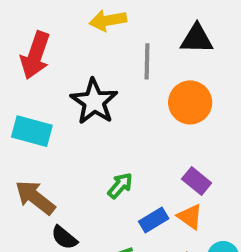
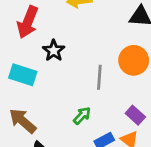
gray line: (147, 61) -> (99, 77), moved
black star: (94, 102) -> (54, 51), moved, size x0.7

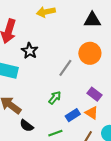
gray line: (99, 77) -> (65, 68), turned 36

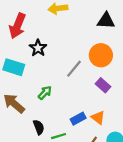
purple rectangle: (94, 94) -> (103, 85), moved
green arrow: (55, 98) -> (45, 93), moved
black semicircle: (26, 126) -> (39, 127), moved, turned -152

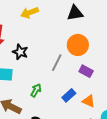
blue rectangle: (78, 119) -> (69, 95), moved

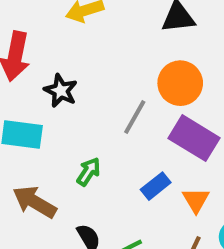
purple rectangle: (86, 71) -> (194, 138), size x1.6
orange triangle: (89, 101) -> (196, 200), turned 32

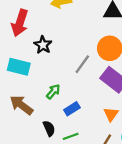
blue rectangle: (156, 186) -> (72, 109), moved

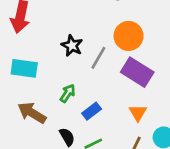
black star: (43, 45) -> (72, 46), moved

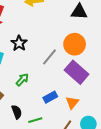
black star: (72, 46) -> (19, 43), moved
blue rectangle: (92, 111) -> (50, 97), moved

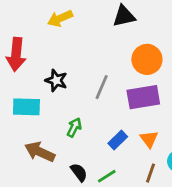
orange circle: (75, 44) -> (147, 59), moved
purple rectangle: (77, 72) -> (143, 97), turned -35

